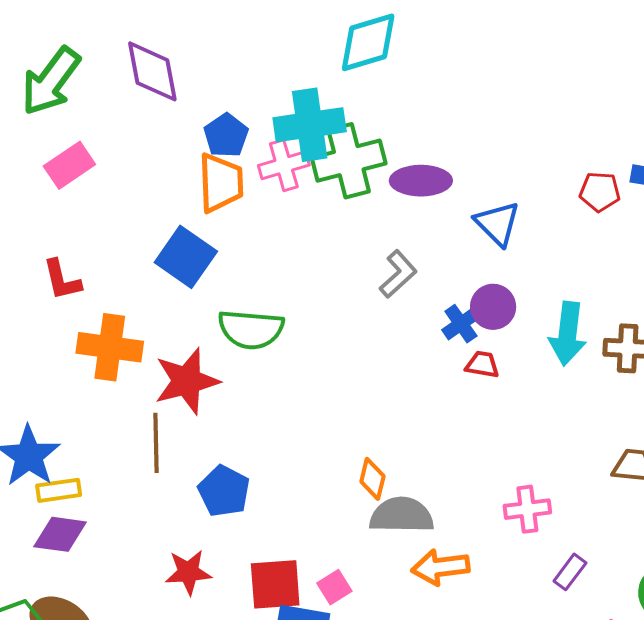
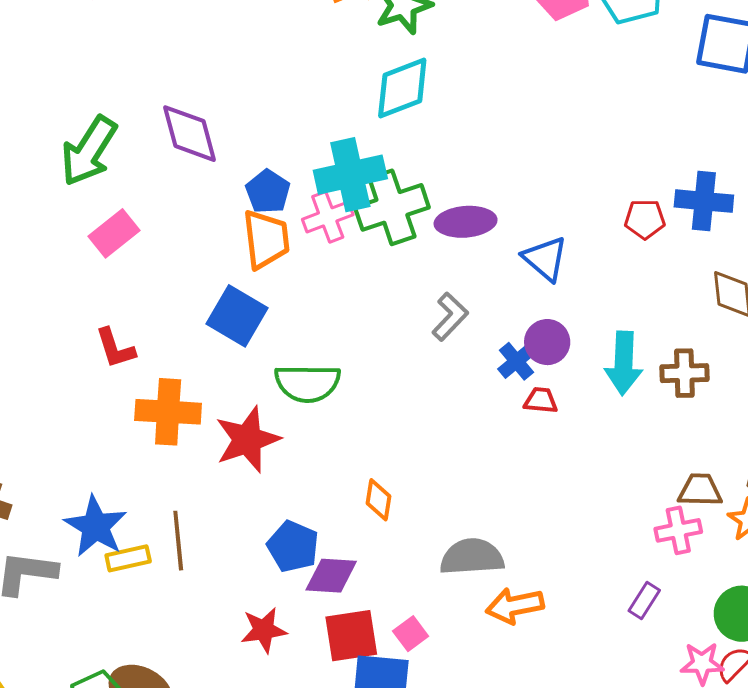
brown line: (156, 443) -> (178, 541), moved
orange diamond: (372, 479) -> (379, 500), moved
pink cross: (527, 509) -> (678, 530), moved
purple diamond: (60, 534) -> (331, 576), moved

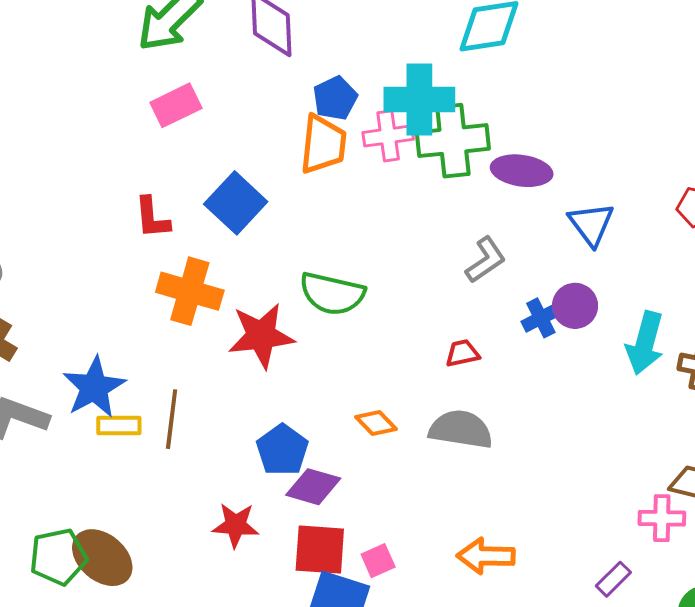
blue square: (237, 316) -> (236, 203), moved
red trapezoid: (541, 400) -> (462, 353), moved, turned -30
orange diamond: (379, 500) -> (376, 423), turned -66
gray semicircle: (472, 557) -> (461, 429), moved

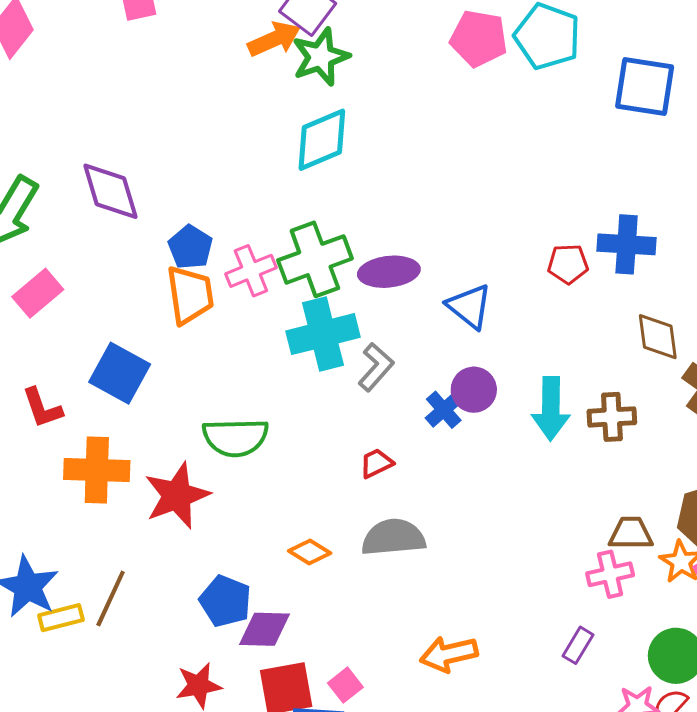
cyan cross: (419, 99) -> (323, 334), moved
brown line: (172, 419) -> (111, 598), turned 32

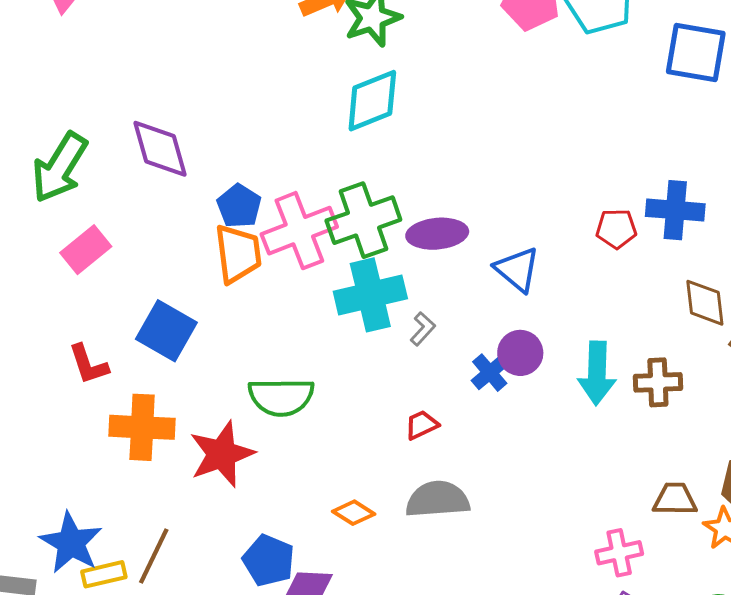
pink cross: (251, 271) -> (299, 231), size x1.5
gray L-shape: (376, 367) -> (423, 329), size x0.7
pink cross: (610, 574) -> (619, 553), moved

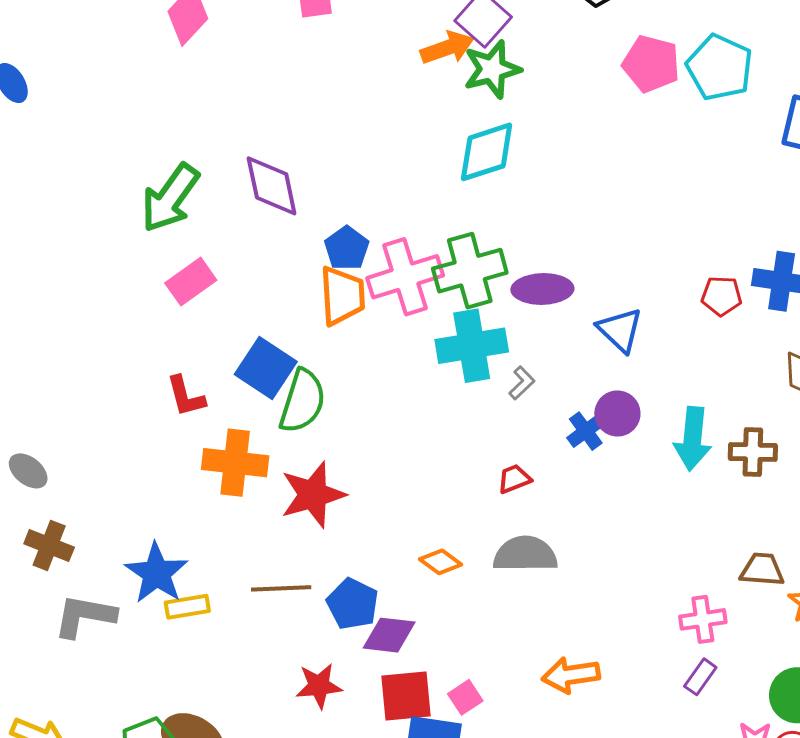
green semicircle: (281, 397) -> (303, 401), moved, turned -76
brown line: (154, 556) -> (281, 588), moved, turned 58

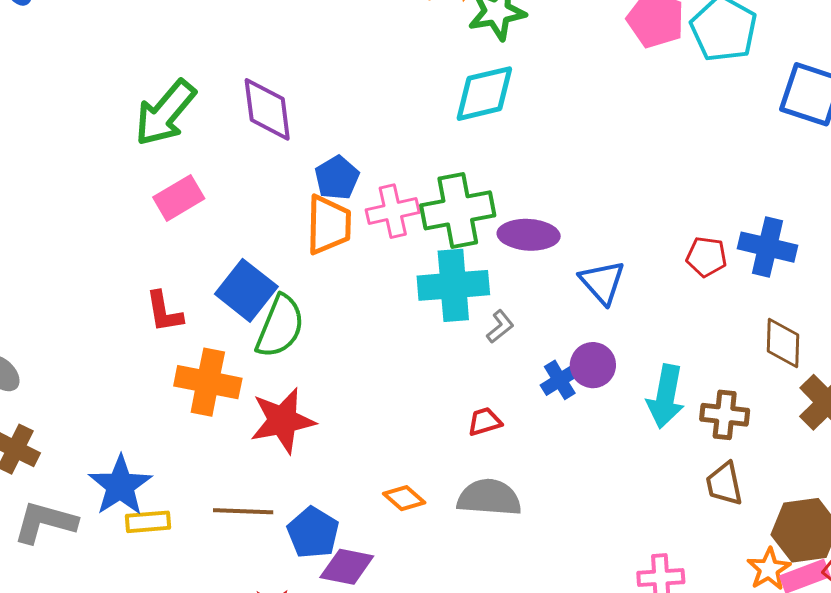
pink cross: (405, 277) -> (393, 211), size x0.7
brown trapezoid: (762, 570) -> (724, 484), moved, turned -111

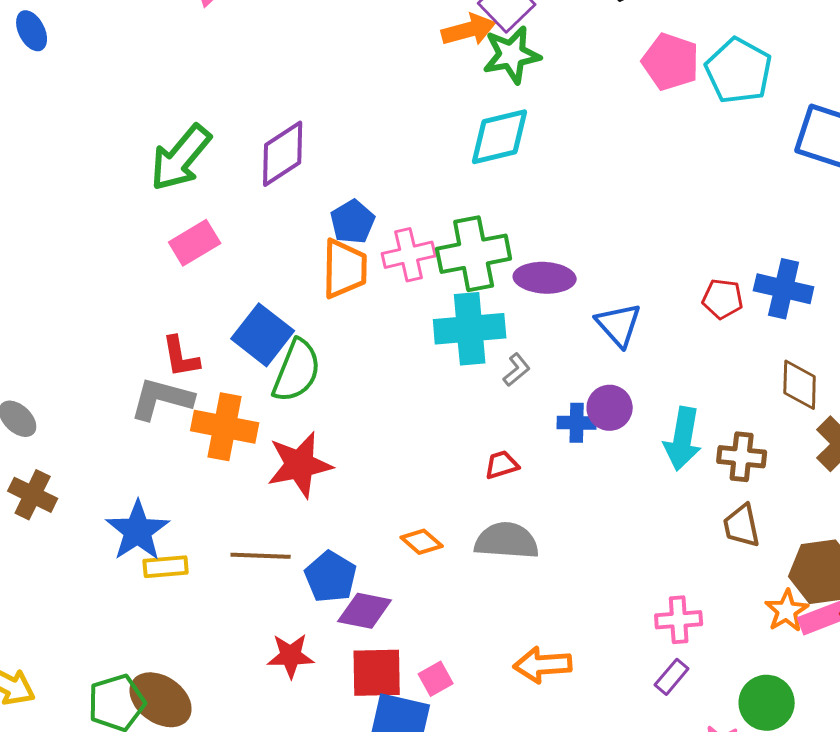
purple diamond: (267, 109) -> (283, 154), turned 64
blue cross: (560, 380) -> (577, 423), turned 33
gray L-shape: (45, 522) -> (162, 399), moved

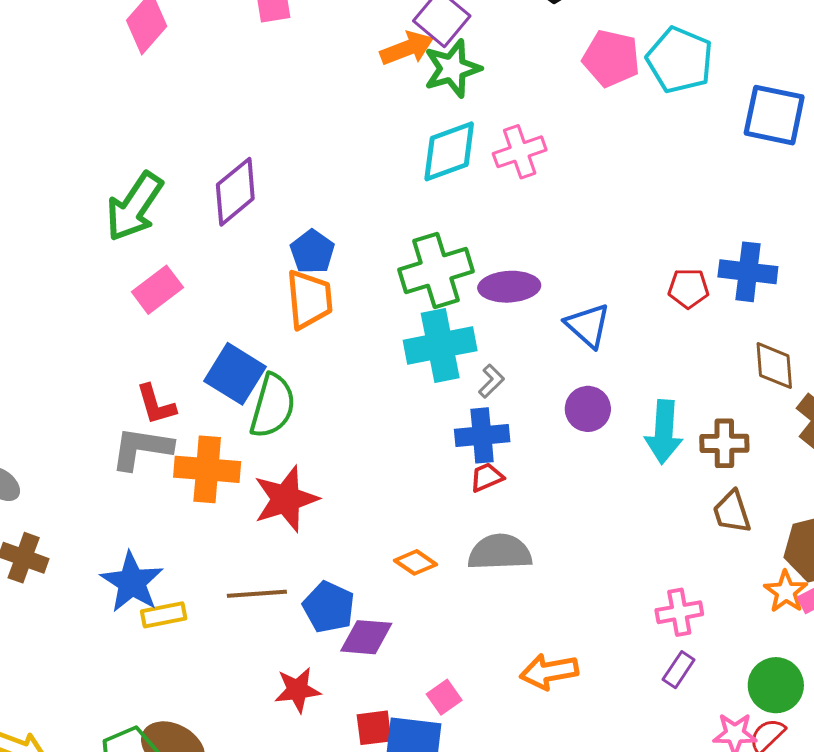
pink cross: (409, 255) -> (520, 152), moved
blue cross: (577, 423) -> (482, 435), moved, size x1.4
red square: (377, 673) -> (374, 728), moved, size x0.7

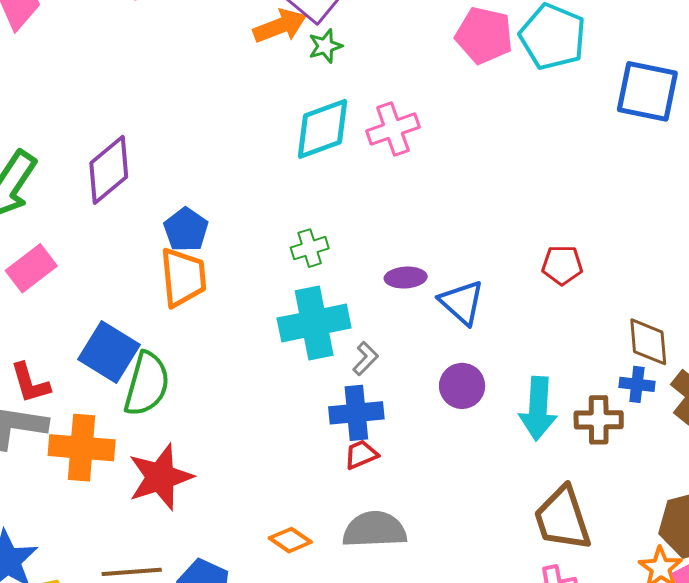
green star: (452, 69) -> (325, 46), size x0.6
green cross: (436, 270) -> (310, 248), size x0.5
blue cross: (748, 272) -> (637, 384), moved, size x0.6
purple ellipse: (509, 287) -> (406, 278), moved, size x0.7
brown trapezoid: (732, 512) -> (562, 519), moved, size x1.5

